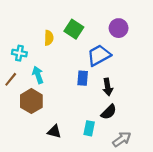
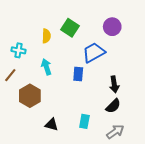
cyan arrow: (38, 75) -> (46, 67), moved
black arrow: (108, 87) -> (114, 84), moved
black semicircle: (109, 112) -> (113, 106), moved

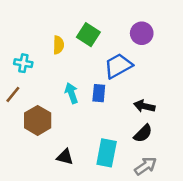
cyan arrow: (46, 67) -> (71, 93), moved
black arrow: (114, 84) -> (144, 106), turned 112
cyan rectangle: (84, 121) -> (107, 153), size x1.5

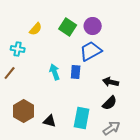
purple circle: (142, 33) -> (93, 26), moved
yellow semicircle: (58, 45) -> (36, 29), moved, turned 40
brown hexagon: (38, 120) -> (24, 111), moved

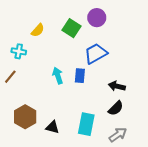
purple circle: (93, 26) -> (97, 18), moved

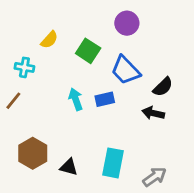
green square: (71, 28) -> (88, 51), moved
blue trapezoid: (96, 53) -> (125, 70), turned -105
blue rectangle: (80, 76) -> (105, 99), turned 72
black semicircle: (116, 108) -> (163, 87), moved

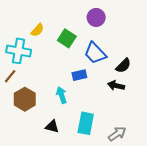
cyan cross: (24, 67) -> (19, 51), size x1.6
cyan arrow: (76, 99) -> (62, 95), moved
brown hexagon: (33, 153) -> (25, 99), moved

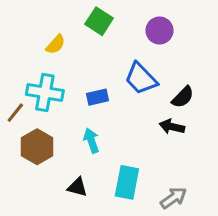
purple circle: (96, 17) -> (160, 30), moved
green square: (67, 38) -> (99, 21), moved
cyan cross: (19, 51) -> (45, 92), moved
blue rectangle: (79, 75) -> (97, 97), moved

